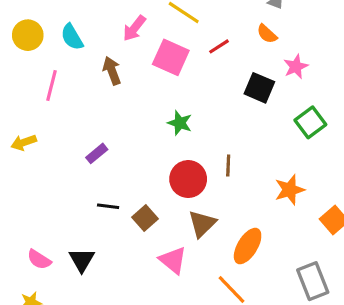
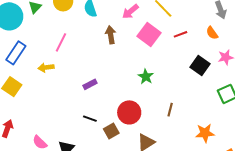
pink line: (51, 86) -> (61, 42), moved
red circle: (188, 179) -> (129, 112), moved

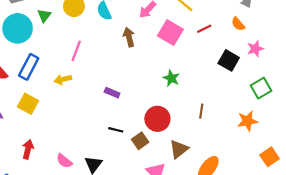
purple rectangle: (90, 84) -> (112, 93), turned 56
orange star: (205, 133) -> (247, 121), moved

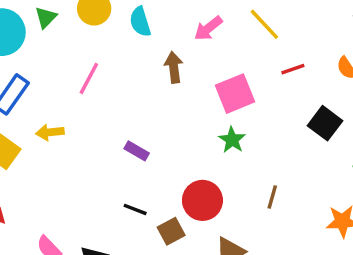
pink square: (170, 33) -> (235, 94), moved, turned 30
yellow arrow: (63, 79) -> (50, 132), moved

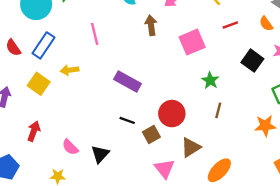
pink line: (89, 78) -> (95, 34), turned -40
green star: (232, 140) -> (210, 80), moved
purple rectangle: (137, 151) -> (127, 81), size x1.6

